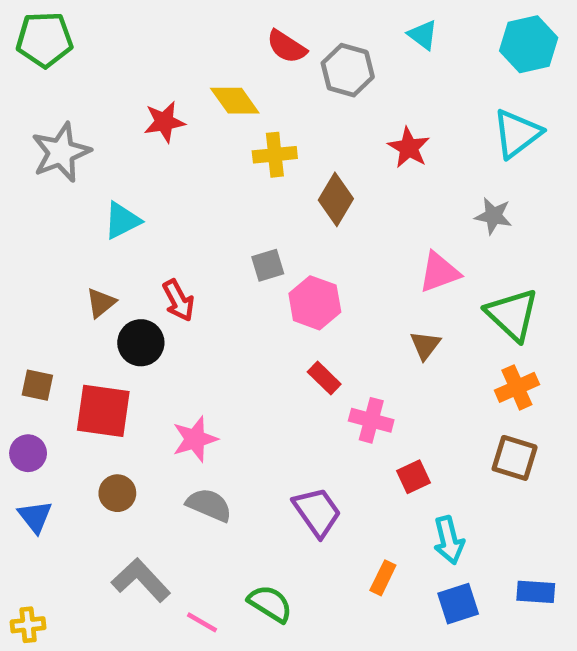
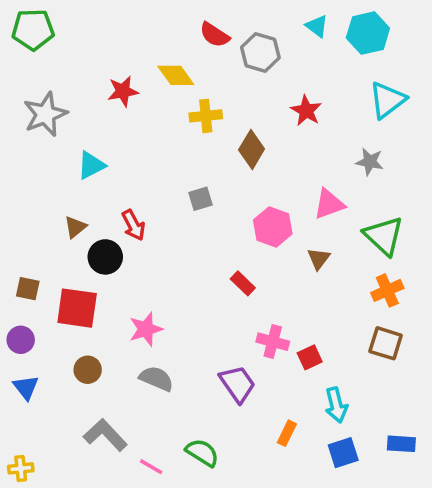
cyan hexagon: (529, 44) -> (368, 33), moved
pink hexagon: (315, 303) -> (273, 227), moved
pink cross: (371, 420) -> (273, 342), moved

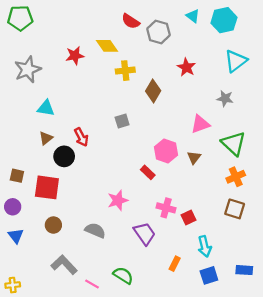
cyan triangle: (91, 165) -> (46, 108), moved, turned 36
pink hexagon: (273, 227) -> (166, 151), moved
pink star: (146, 329) -> (118, 200), moved

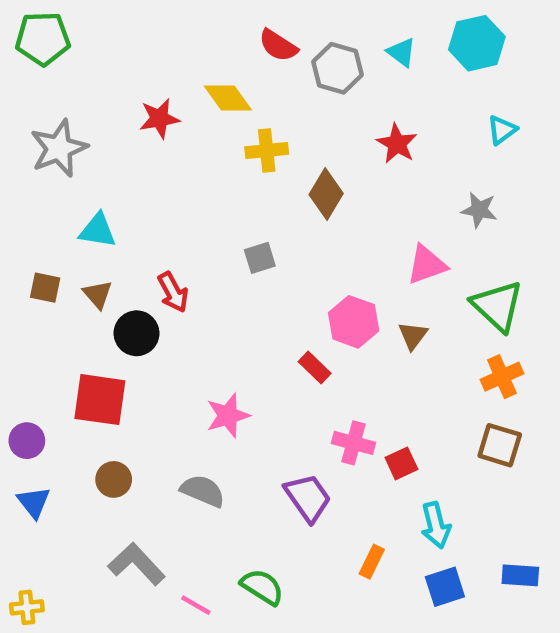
cyan triangle: (193, 16) -> (401, 52), moved
cyan triangle: (236, 61) -> (502, 130), size x0.6
brown triangle: (46, 138) -> (98, 294), turned -32
brown square: (17, 176) -> (45, 288), moved
pink star: (118, 200) -> (228, 416), moved

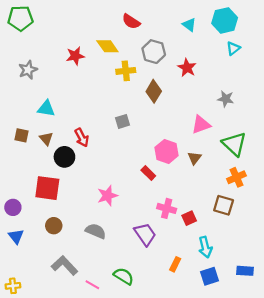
gray hexagon: (338, 68) -> (154, 52), moved
cyan triangle: (502, 130) -> (233, 48), moved
gray star: (59, 148) -> (28, 70), size x0.7
brown square: (500, 445) -> (224, 205), moved

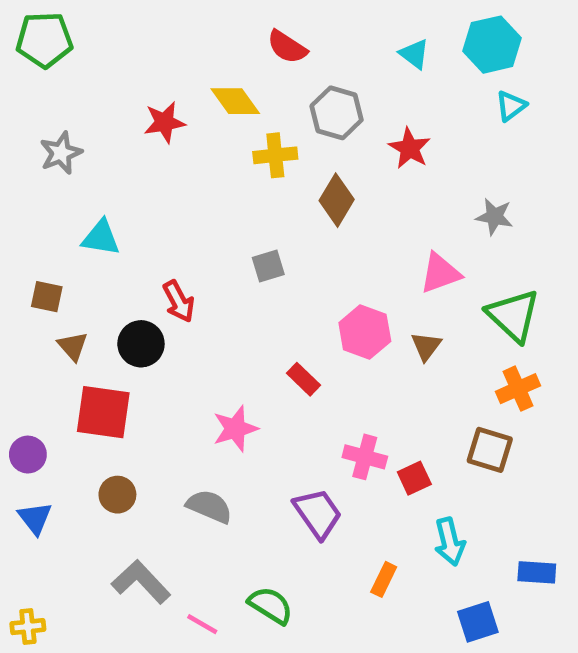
brown triangle: (46, 139) -> (73, 346), moved
red rectangle: (148, 173) -> (304, 379), moved
blue rectangle: (245, 271) -> (537, 572), moved
blue square: (210, 276) -> (478, 622), moved

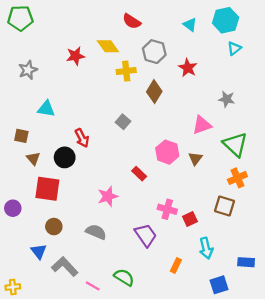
gray square: (268, 266) -> (123, 122), turned -32
blue triangle: (35, 518) -> (39, 251), moved

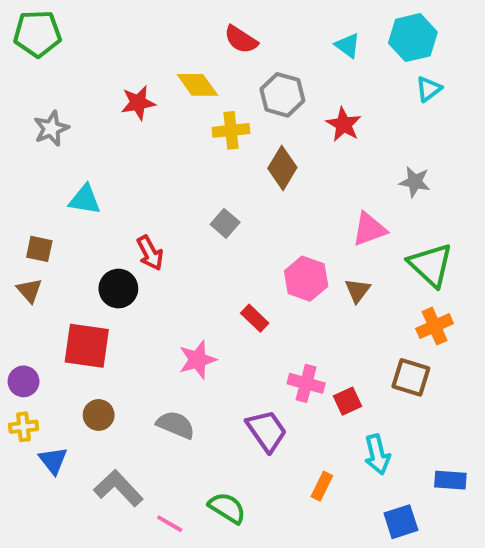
brown triangle: (33, 159) -> (29, 290), moved
blue triangle: (39, 251) -> (53, 460), moved
yellow cross: (13, 287) -> (24, 427), moved

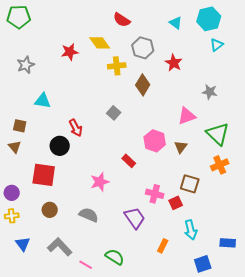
brown square: (411, 377) -> (190, 184), moved
blue triangle: (53, 460) -> (23, 244), moved

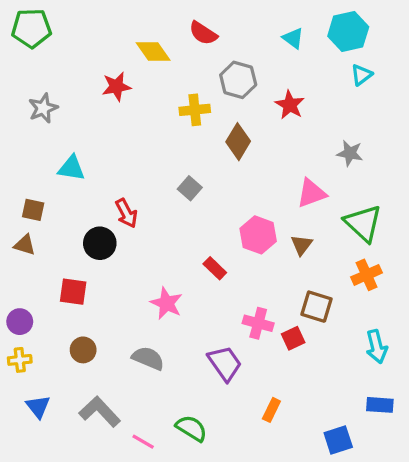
yellow diamond: (100, 43) -> (153, 52), moved
brown triangle: (15, 147) -> (25, 245), turned -32
red square: (44, 175) -> (73, 292), size x0.7
pink star: (100, 182) -> (166, 303), turned -30
cyan arrow: (191, 230) -> (377, 347), moved

